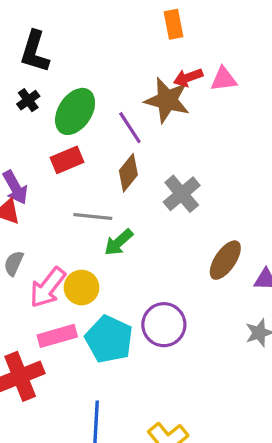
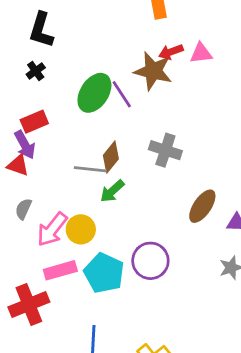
green ellipse: (75, 111) -> (94, 93), moved
red rectangle: (67, 160) -> (34, 122), moved
brown diamond: (128, 173) -> (111, 157), moved
gray cross: (182, 194) -> (165, 150), turned -32

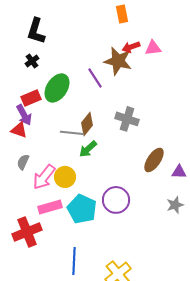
green ellipse: (94, 93) -> (57, 88), moved

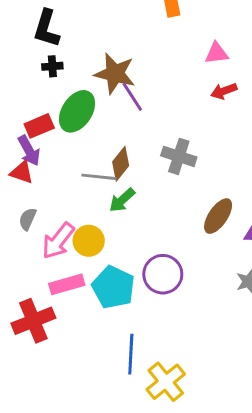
red arrow: (131, 47) -> (224, 91), moved
black cross: (32, 61) -> (52, 66), moved, turned 32
brown star: (118, 61) -> (115, 74), moved
blue line: (74, 261) -> (131, 354), moved

